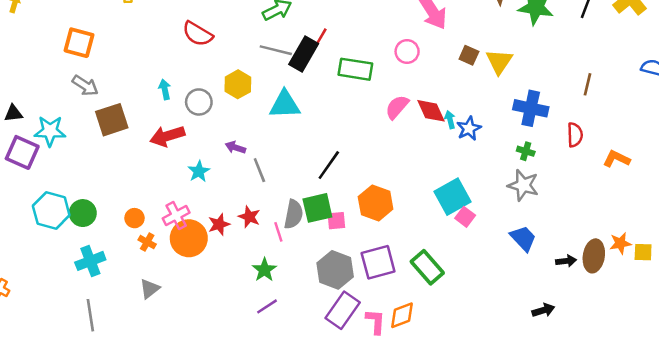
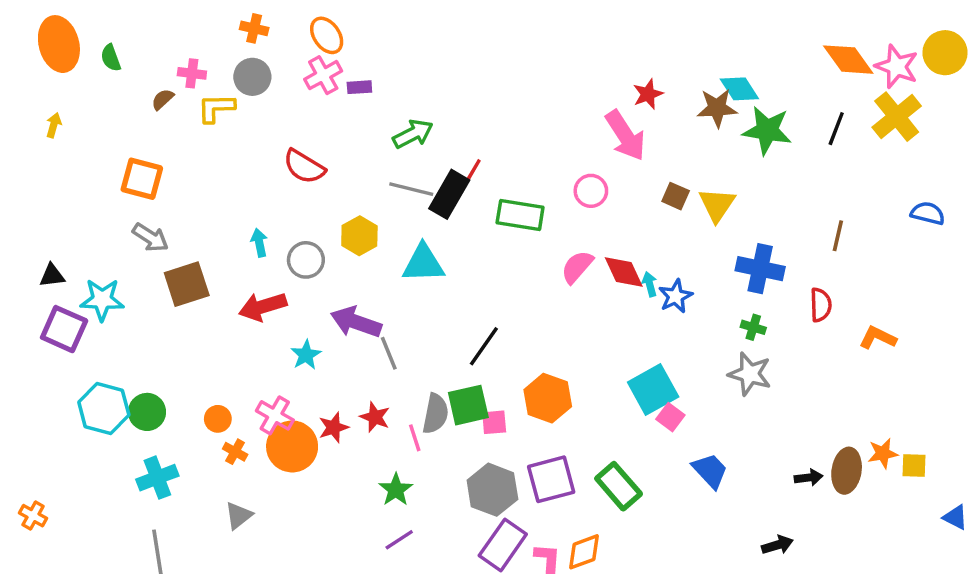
purple arrow: (235, 147) -> (356, 322), size x1.8
pink cross: (176, 216) -> (275, 415), turned -32
blue trapezoid: (523, 238) -> (710, 471), moved

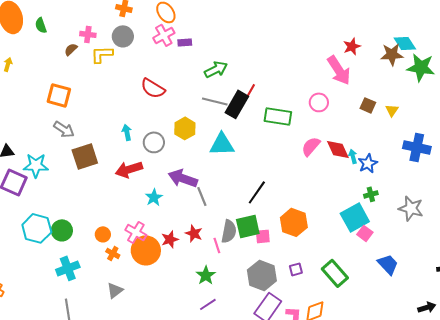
yellow triangle: (717, 205) -> (392, 110), size x0.6
green cross: (753, 327) -> (371, 194), moved, turned -32
purple square: (551, 479) -> (296, 269), size x0.5

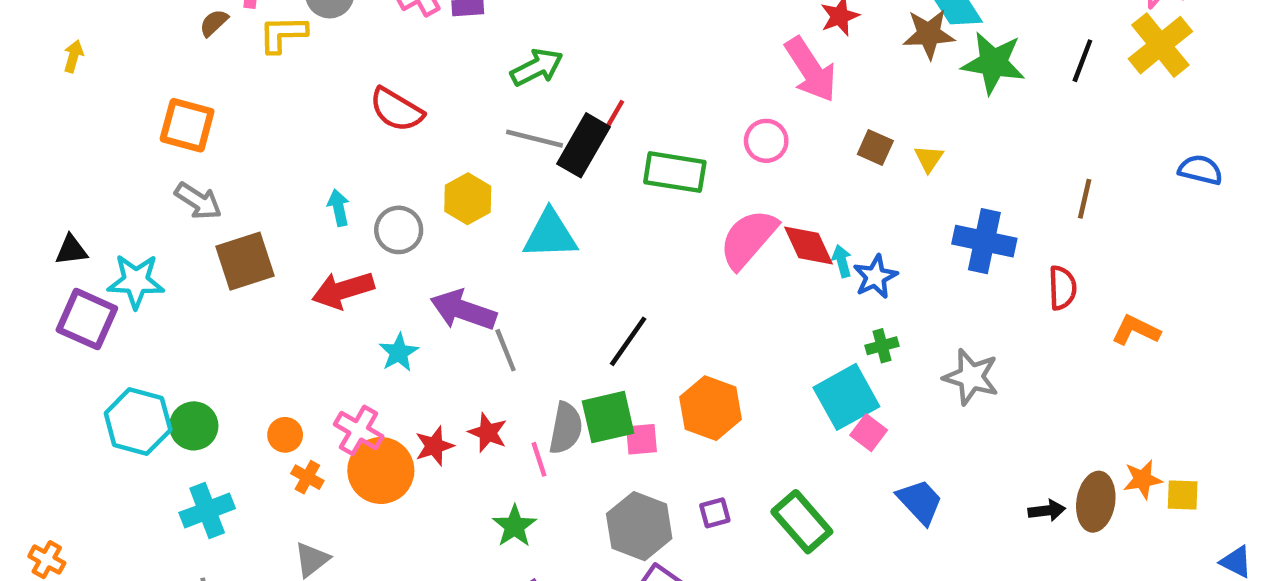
pink semicircle: (311, 146) -> (748, 239), size x1.4

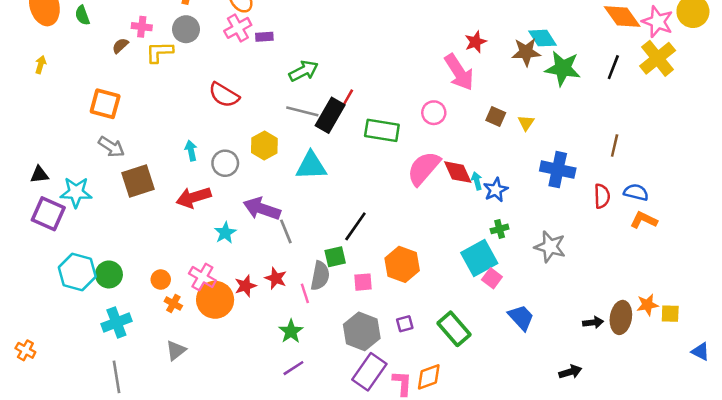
blue semicircle: (1200, 170) -> (636, 192), moved
green square: (608, 417) -> (335, 257), moved, size x0.7

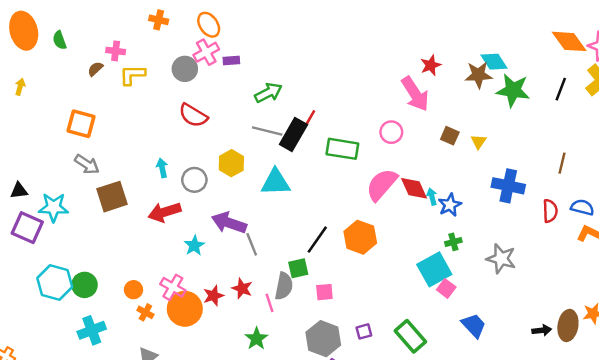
gray circle: (186, 29) -> (185, 69), moved
orange hexagon: (402, 264) -> (360, 237), moved

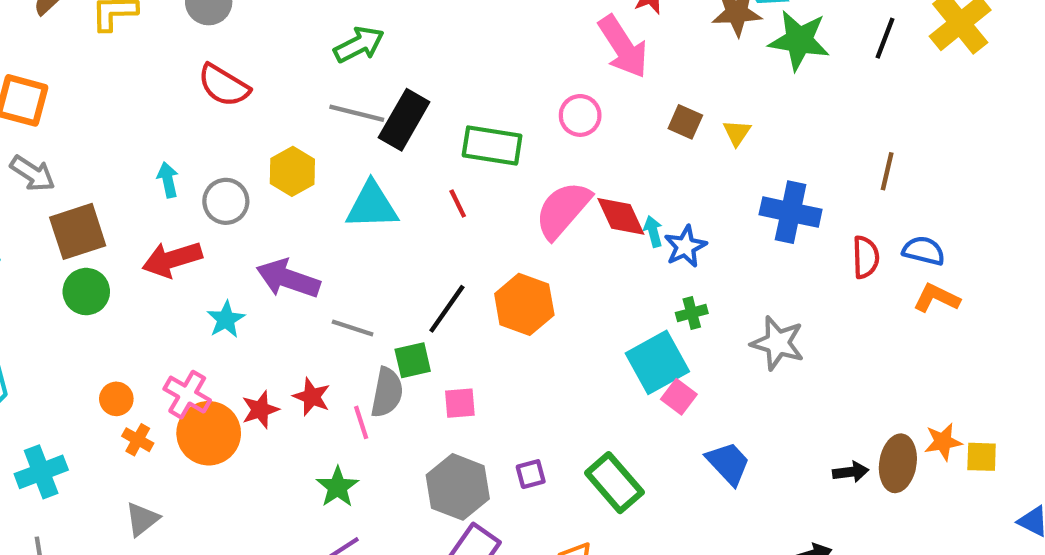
red line: (310, 118) -> (458, 203), moved, turned -56
gray line: (252, 244) -> (353, 328), moved, turned -50
green circle: (85, 285) -> (86, 292), moved

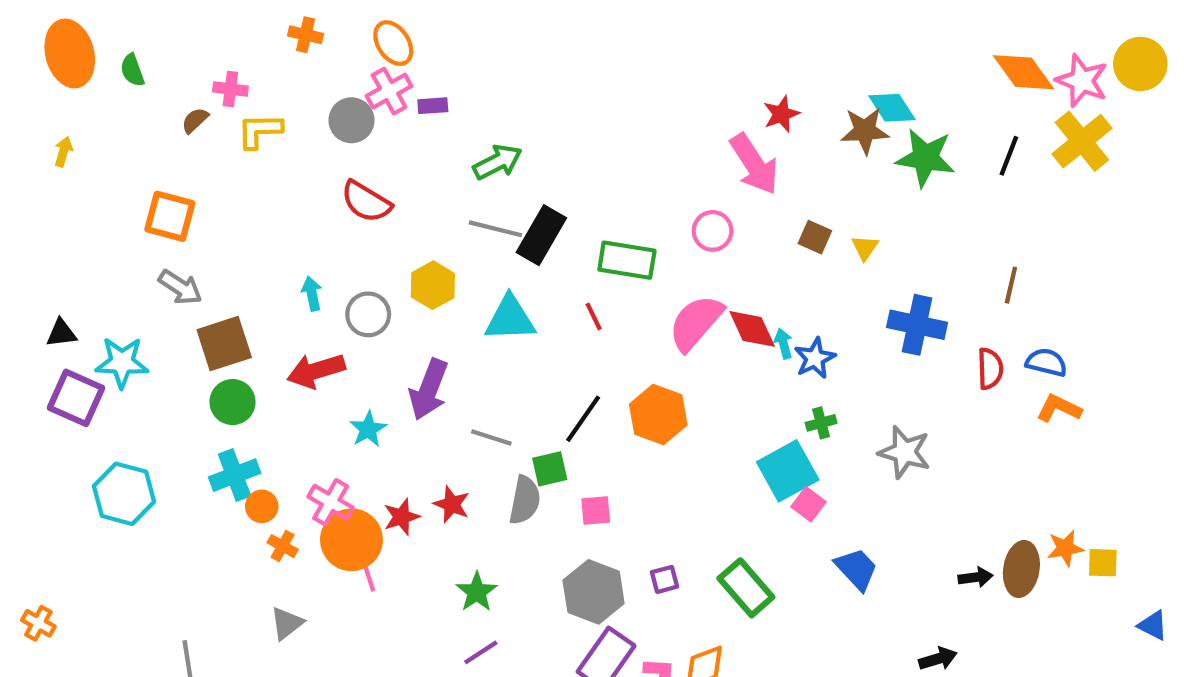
purple arrow: (288, 279) -> (429, 390), turned -88
pink line: (361, 422) -> (368, 575), moved
cyan cross: (41, 472) -> (235, 475), moved

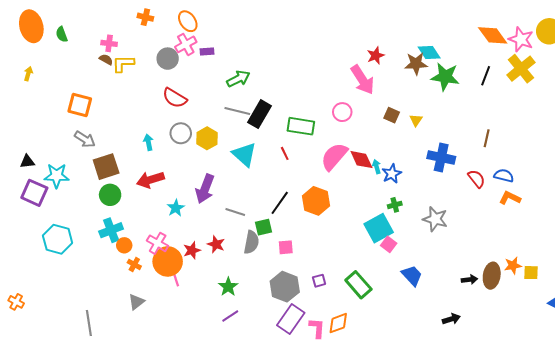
brown semicircle: (195, 120) -> (106, 60), moved, turned 72
gray circle: (368, 314) -> (181, 133), moved
cyan triangle: (510, 319) -> (244, 154), turned 44
red semicircle: (990, 369) -> (477, 179), turned -36

